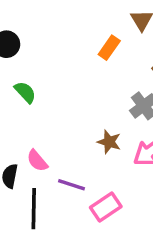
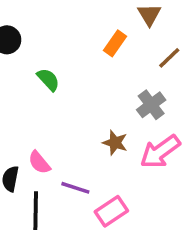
green semicircle: (25, 92) -> (48, 80), moved

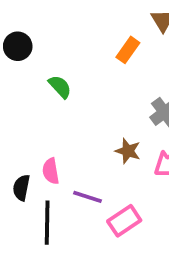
pink semicircle: (39, 163) -> (51, 171), turned 30

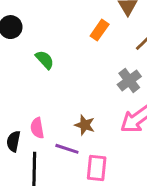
brown star: (128, 151) -> (85, 125), moved
pink rectangle: (124, 221) -> (97, 168), turned -50

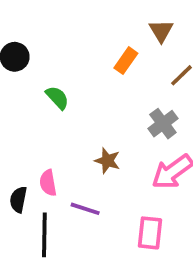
brown star: (85, 125) -> (107, 161), moved
pink rectangle: (97, 168) -> (150, 233), moved

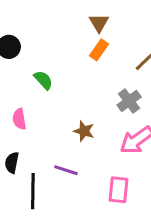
brown triangle: (161, 31) -> (99, 23), moved
pink semicircle: (48, 183) -> (19, 119), moved

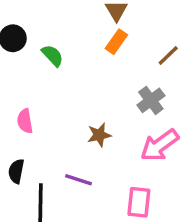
green semicircle: (43, 80) -> (53, 56), moved
brown star: (84, 131) -> (99, 135), turned -30

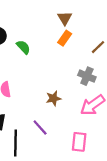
gray cross: (151, 100) -> (87, 76), turned -30
purple line: (78, 180) -> (40, 127), turned 30

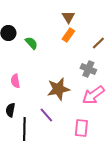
brown star: (53, 98) -> (58, 89), size x1.6

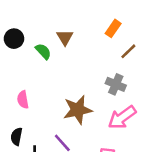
brown triangle: (68, 17) -> (65, 37), moved
orange rectangle: (68, 35) -> (113, 28), moved

